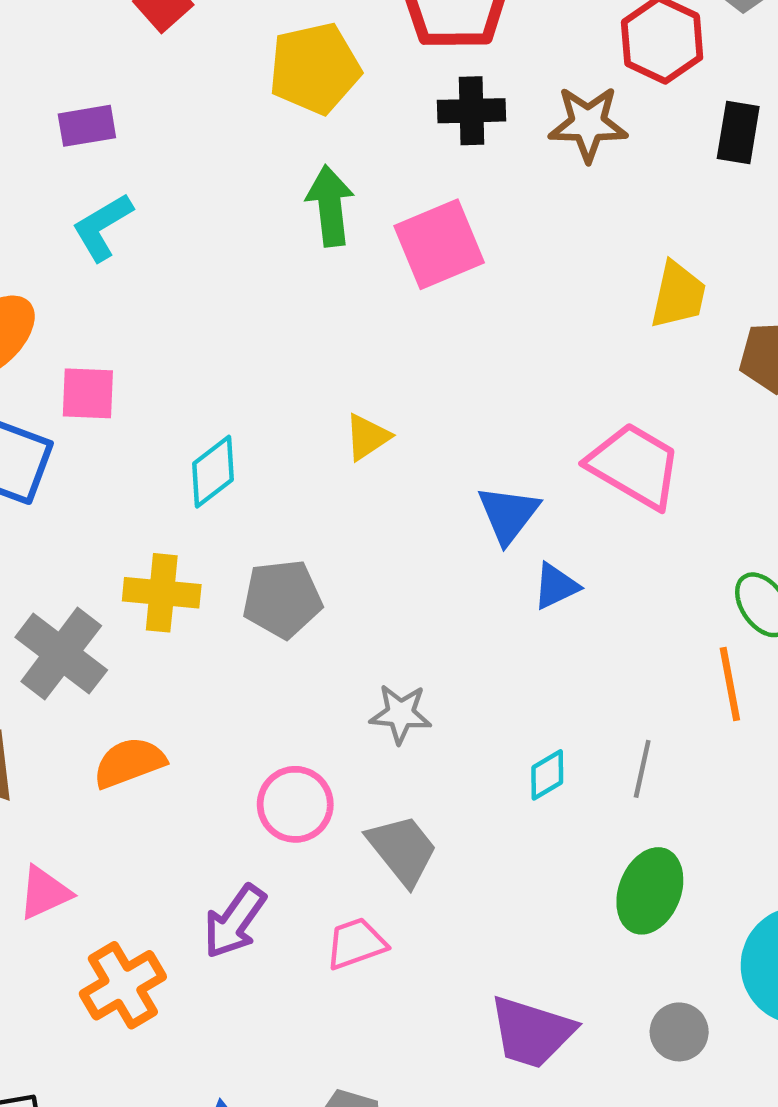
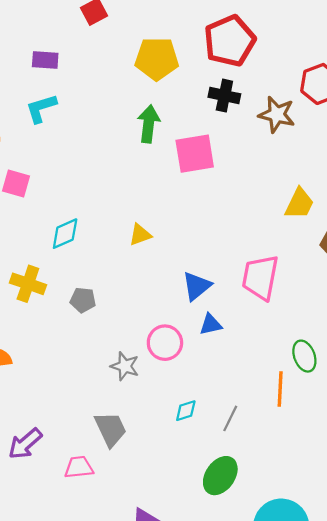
pink trapezoid: (634, 466) -> (260, 277), turned -123
gray pentagon: (282, 599) -> (83, 300), size x0.7
pink circle: (295, 804) -> (165, 343), moved

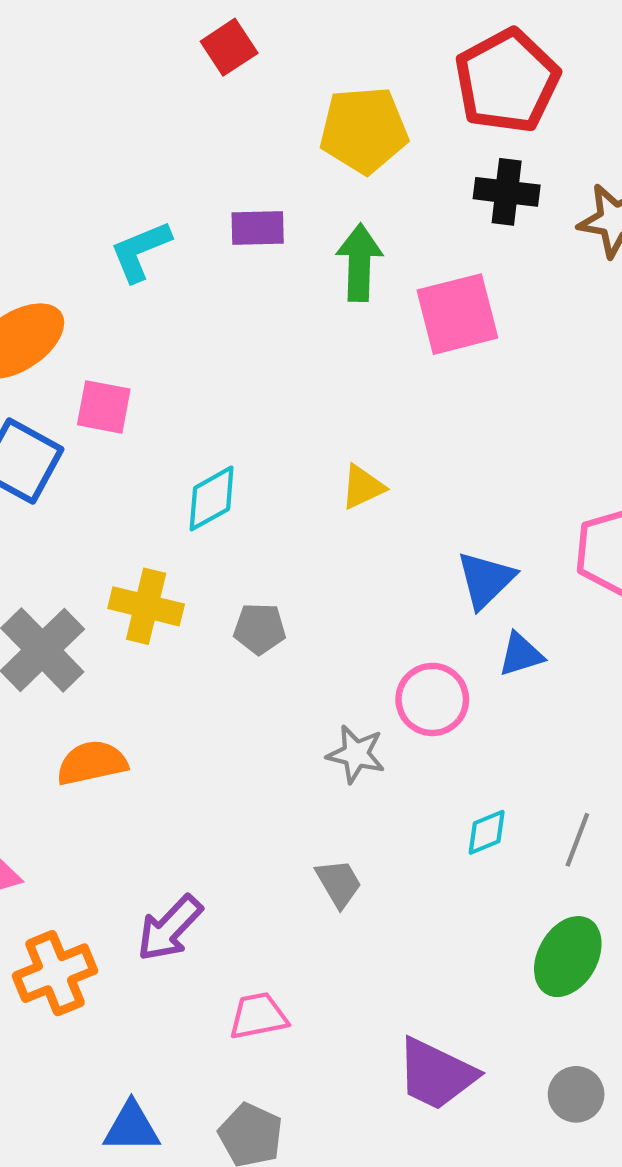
purple rectangle: (45, 60) -> (258, 228), moved
gray trapezoid: (111, 429) -> (339, 883), size x0.7
pink trapezoid: (79, 467) -> (258, 1016), moved

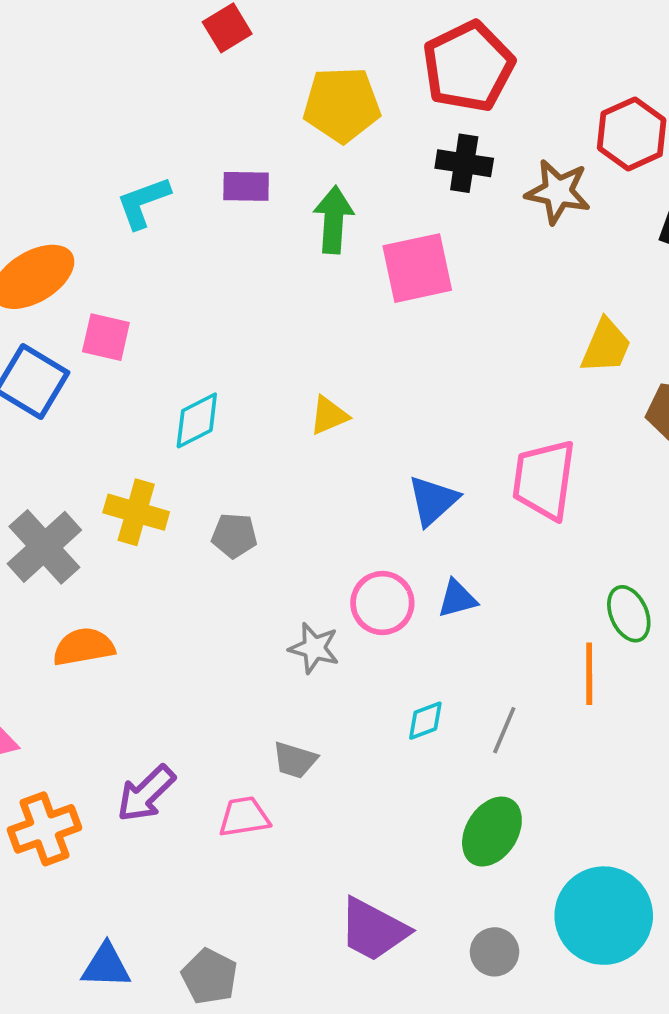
blue triangle: (521, 654) -> (457, 599), moved
gray trapezoid: (339, 883) -> (295, 760), turned 135
pink trapezoid: (258, 1016) -> (244, 817), moved

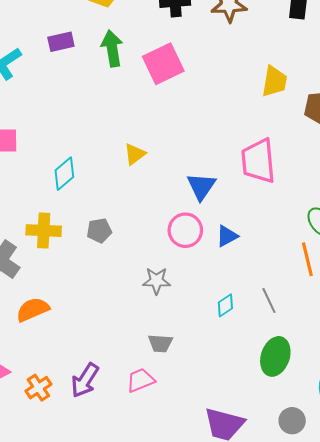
pink circle: (382, 603) -> (185, 230), moved
gray line: (504, 730) -> (269, 300), turned -35
orange cross: (45, 829) -> (38, 388), moved, size x0.7

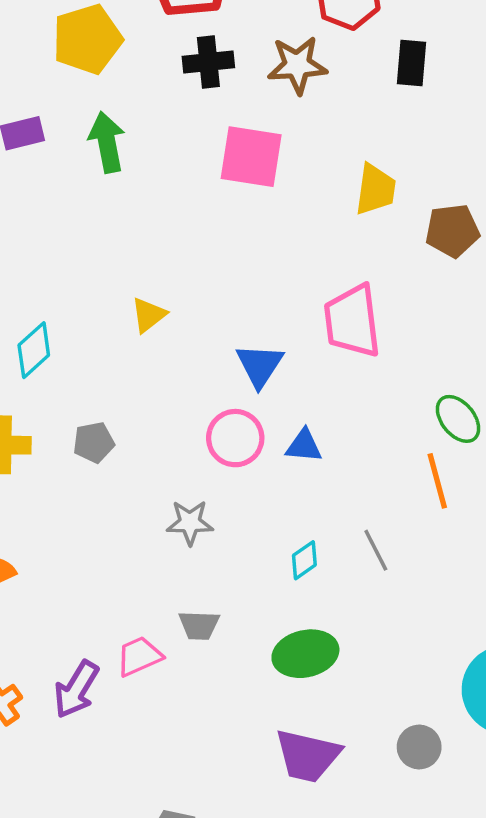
pink square: (163, 64) -> (251, 157), moved, turned 36
blue triangle: (227, 236) -> (304, 446), turned 35
green ellipse: (275, 356) -> (305, 654), moved, turned 60
pink trapezoid: (140, 380) -> (139, 656), moved

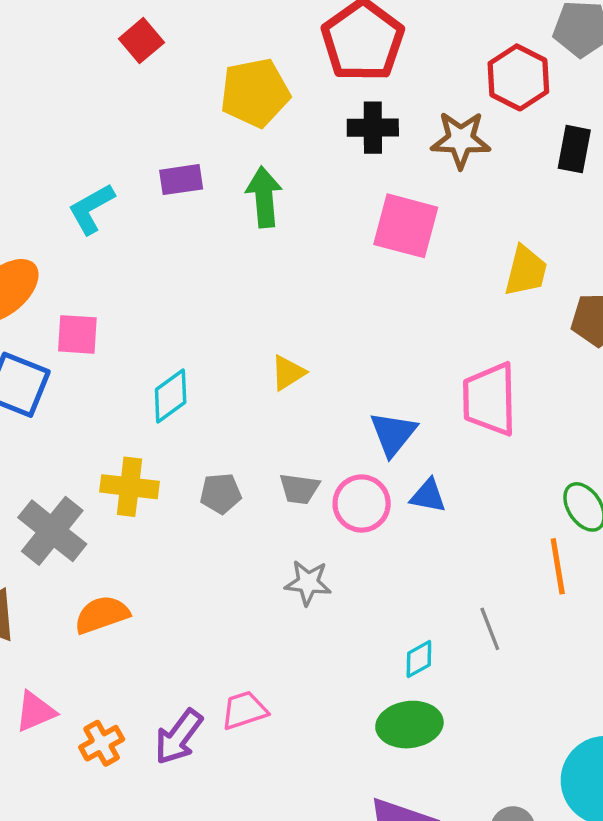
blue triangle: (304, 446) -> (428, 496), moved
cyan diamond: (304, 560) -> (419, 659), moved
gray trapezoid: (199, 625) -> (299, 489), moved

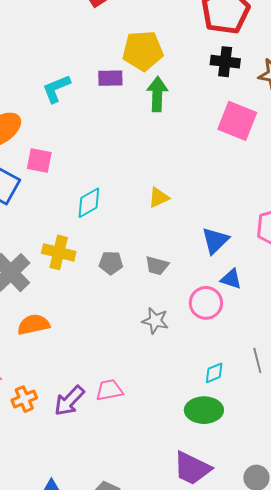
yellow pentagon: (255, 93) -> (143, 51), moved
pink circle: (362, 504) -> (206, 303), moved

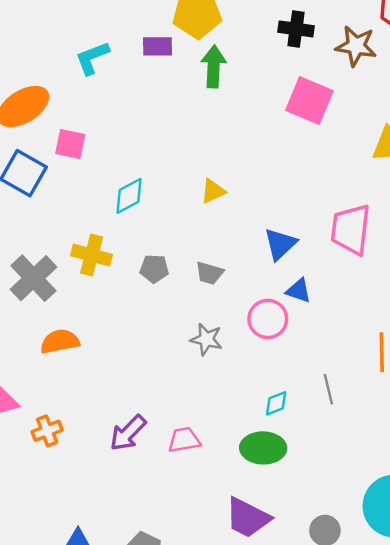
pink trapezoid: (109, 390) -> (184, 440), moved
purple arrow: (69, 401) -> (128, 433), moved

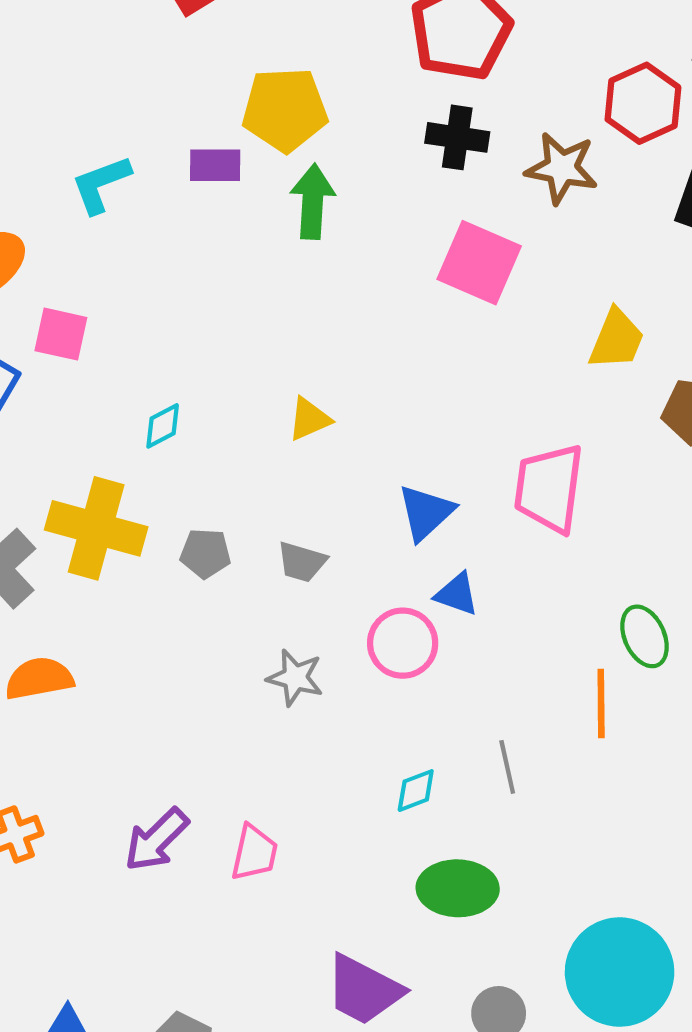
cyan diamond: (129, 196) -> (163, 426), size x0.7
yellow cross: (92, 255) -> (96, 528), size x1.4
pink trapezoid: (184, 440) -> (254, 853), turned 112
green ellipse: (263, 448) -> (458, 888), moved

